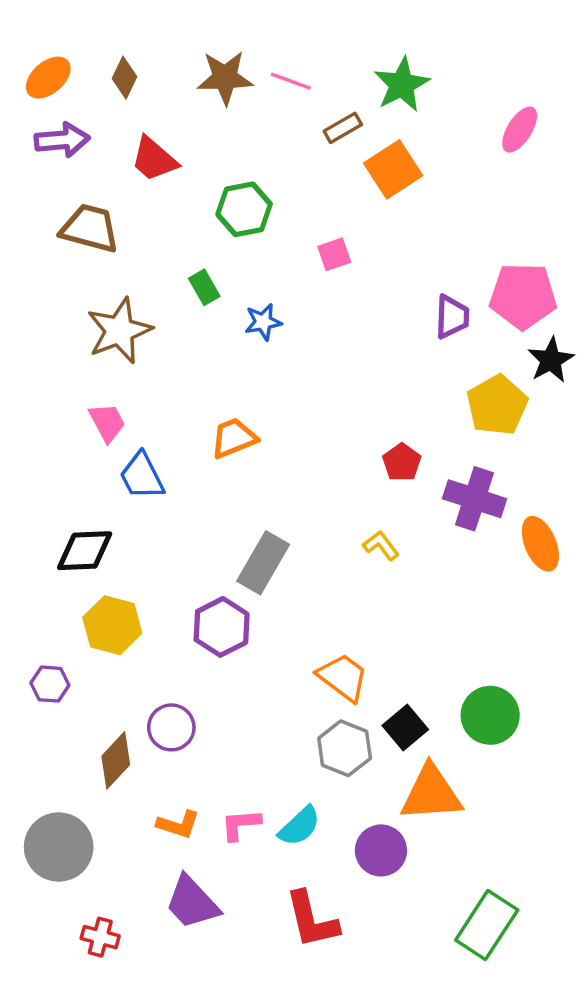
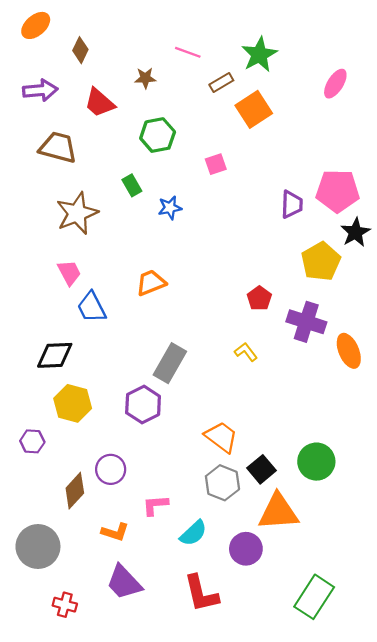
orange ellipse: (48, 78) -> (36, 25), moved
brown star: (225, 78) -> (145, 78), moved, size x0.6
pink L-shape: (241, 824) -> (155, 505), moved

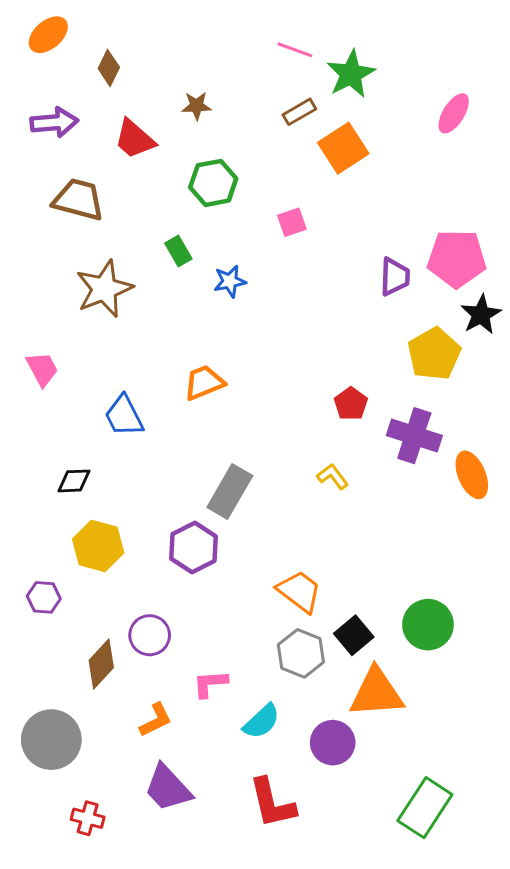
pink line: (188, 52) -> (295, 50), moved
pink trapezoid: (69, 273) -> (42, 369), moved
black diamond: (55, 355) -> (74, 481), size x0.7
orange L-shape: (115, 532) -> (156, 720), turned -44

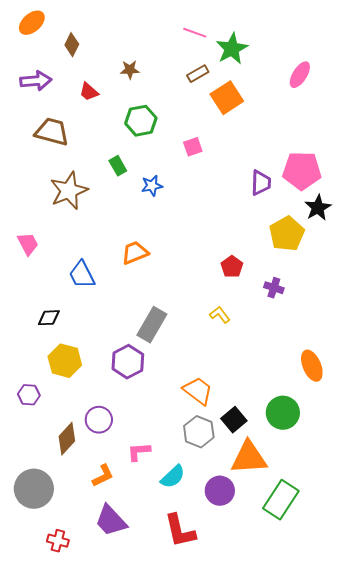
red trapezoid: (134, 139) -> (89, 92), size x0.7
purple cross: (414, 436) -> (274, 288), size x0.6
orange ellipse: (472, 475) -> (312, 366), moved
green rectangle: (425, 808) -> (281, 500), moved

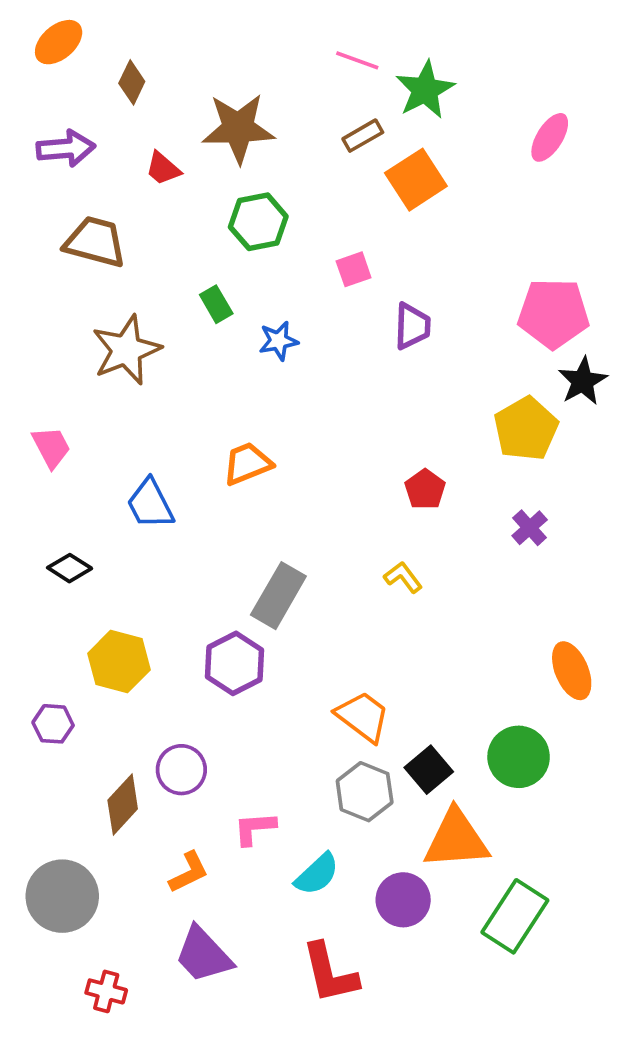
brown star: (130, 70) -> (238, 128), size x2.0
purple trapezoid: (261, 183) -> (412, 326), moved
purple cross: (274, 288) -> (530, 528), moved, turned 30
black diamond: (49, 318) -> (70, 568), moved, turned 35

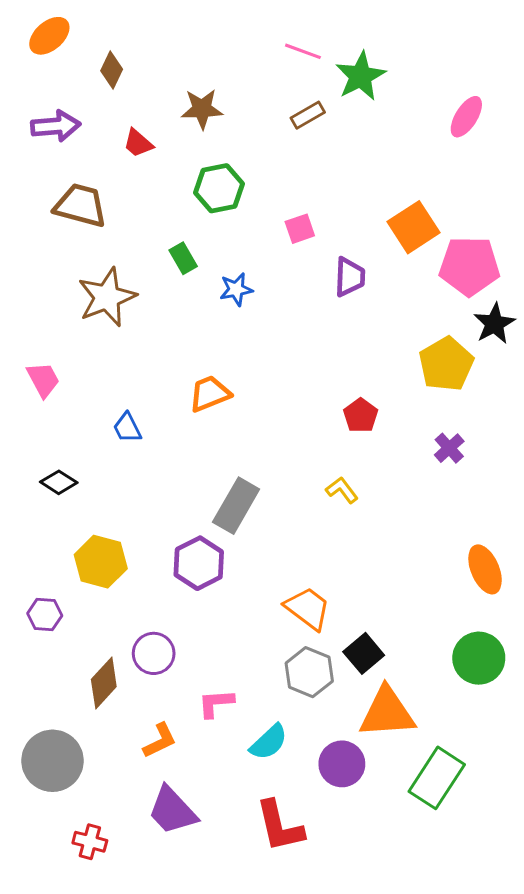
brown star: (238, 128) -> (202, 109), size x0.7
orange square: (416, 180) -> (413, 227), moved
blue trapezoid: (150, 504) -> (127, 428), size x0.7
green circle: (519, 757) -> (479, 658), moved

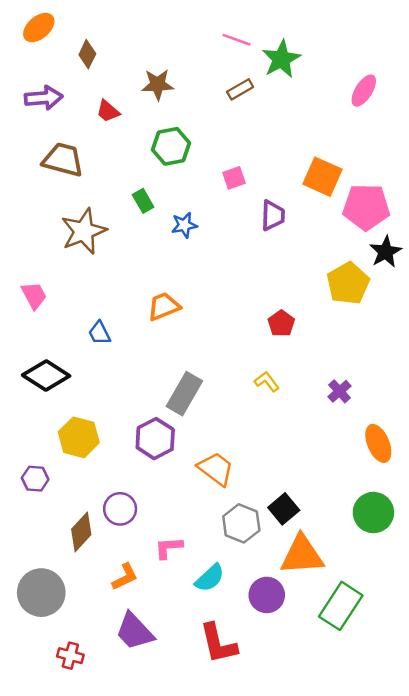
orange square: (413, 227) -> (323, 177), turned -33
purple cross: (449, 448) -> (339, 391), moved
black diamond: (59, 482) -> (46, 376), size x1.6
orange trapezoid: (308, 608) -> (216, 469), moved

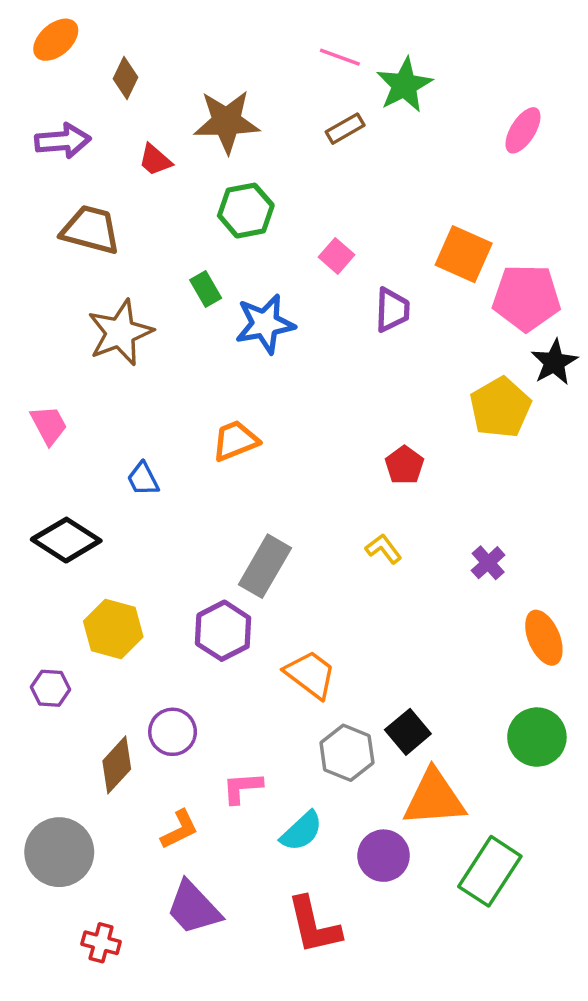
brown star: (158, 85) -> (227, 122), size x1.4
pink square: (234, 178) -> (336, 256), turned -30
blue star: (184, 225) -> (265, 324), size x1.6

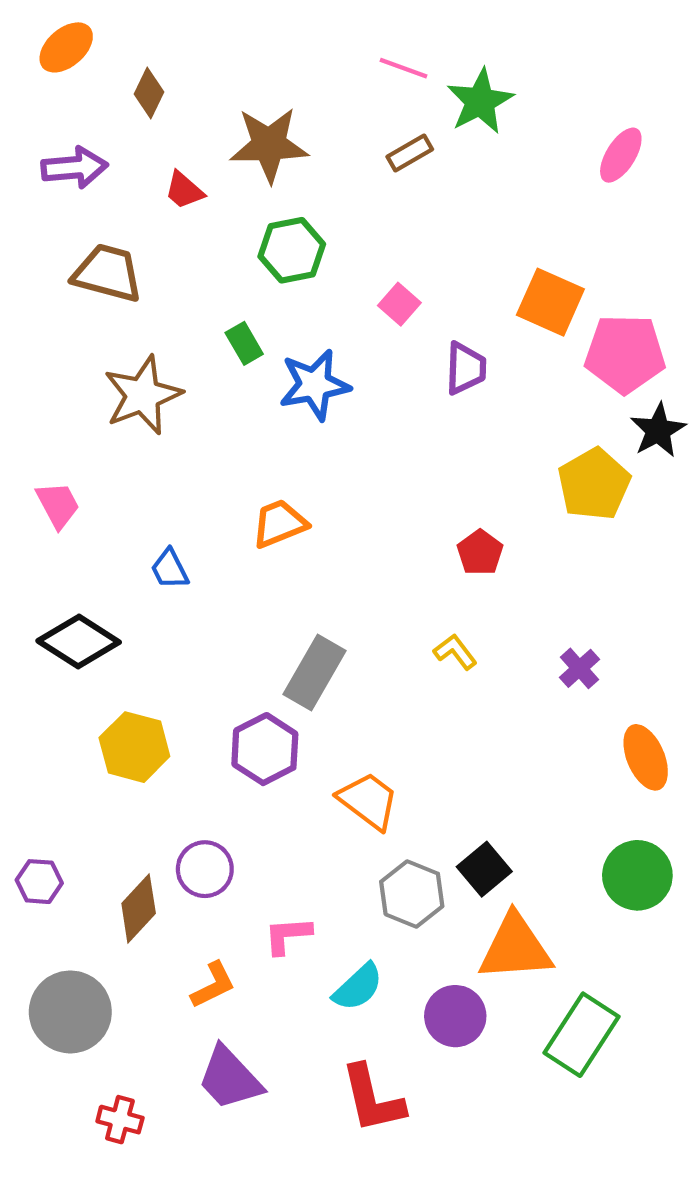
purple hexagon: (51, 688) -> (39, 882), moved

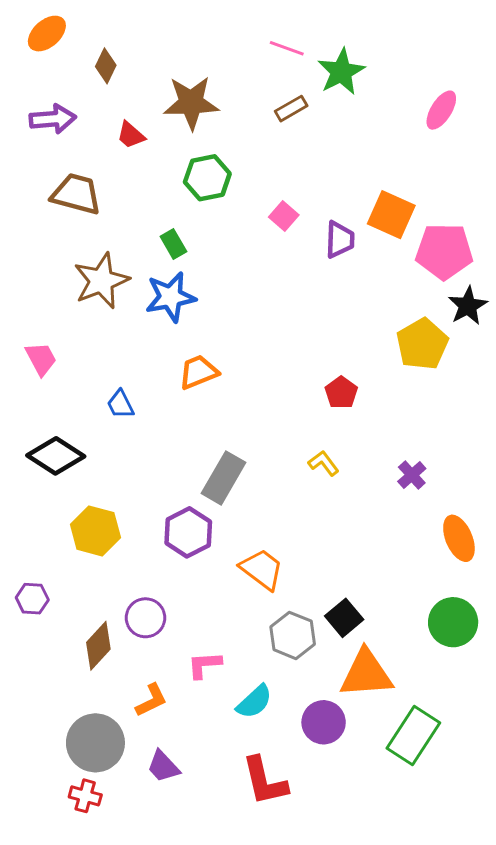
purple trapezoid: (466, 368) -> (340, 240), moved
blue star: (315, 385) -> (171, 297), moved
purple hexagon: (39, 882) -> (32, 599), moved
gray circle: (70, 1012) -> (95, 743), moved
purple trapezoid: (230, 1078) -> (163, 766), size x0.7

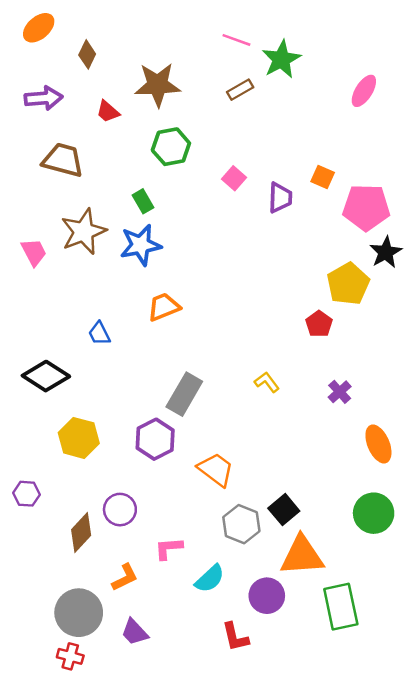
orange square: (391, 215) -> (323, 177), size x0.6
pink trapezoid: (41, 359) -> (34, 252), moved
red pentagon: (341, 393) -> (319, 324), moved
green rectangle: (413, 736) -> (341, 607), turned -45
red L-shape: (265, 781) -> (235, 637), moved, size x0.7

